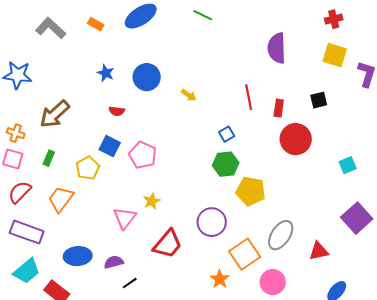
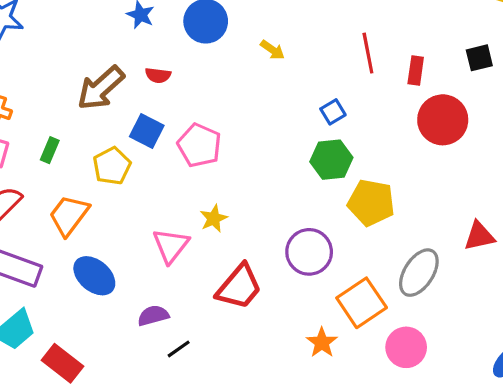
brown arrow: (55, 114) -> (101, 88), moved
red triangle: (319, 251) -> (479, 236), moved
blue ellipse: (78, 256) -> (94, 276), moved, turned 44

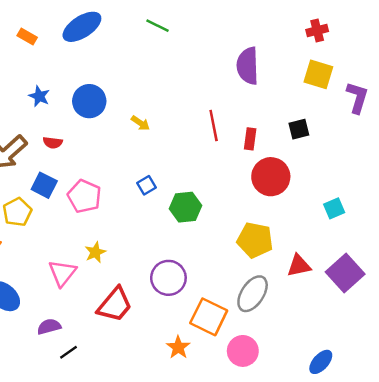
blue square: (333, 112) -> (147, 185), moved
yellow pentagon: (371, 203) -> (255, 240), moved
orange square: (362, 303) -> (209, 317), turned -30

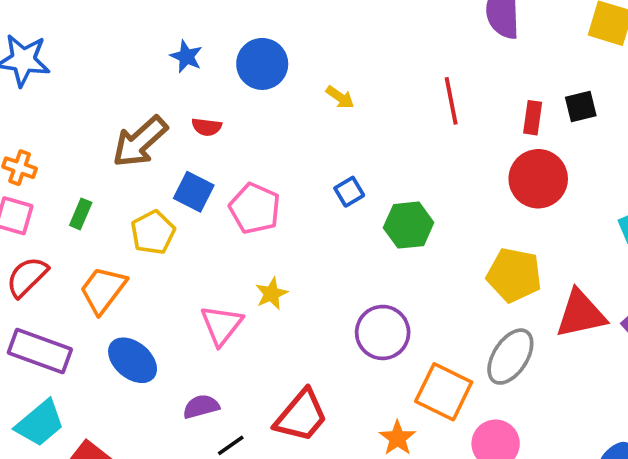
red rectangle: (250, 139) -> (533, 118), moved
red triangle: (299, 266) -> (581, 314), size x1.4
red trapezoid: (115, 305) -> (301, 416), moved

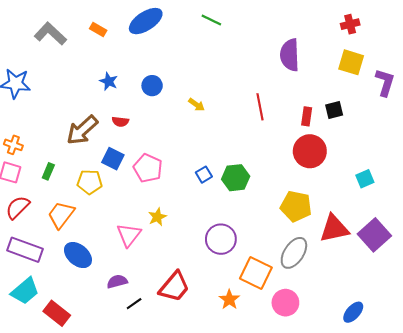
blue circle: (262, 64) -> (152, 86), size x0.7
blue square: (349, 192) -> (204, 175), moved
yellow pentagon: (153, 232) -> (90, 182), turned 30

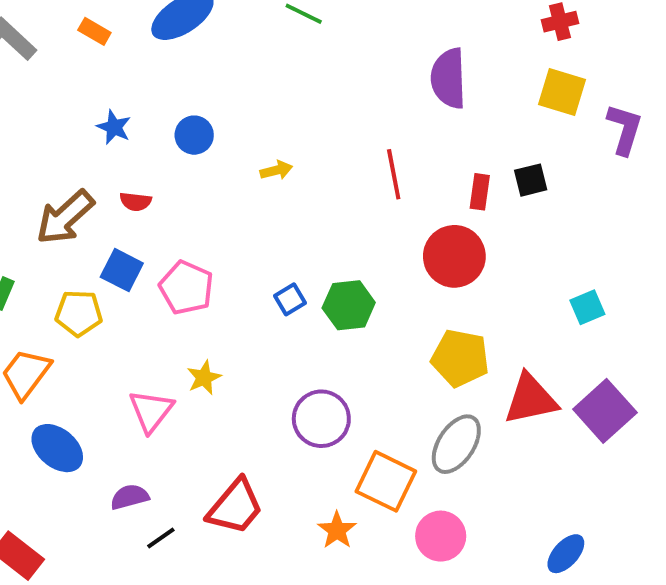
yellow arrow: (197, 105) -> (276, 170), turned -49
red circle: (310, 151) -> (454, 256), moved

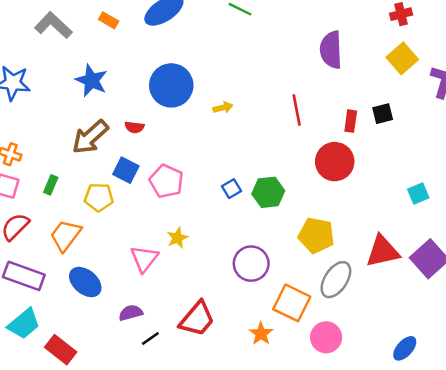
yellow square: (562, 92) -> (402, 58), turned 32
blue star: (114, 127) -> (91, 80), moved, size x1.5
blue circle: (194, 135) -> (171, 85), size x1.8
yellow pentagon: (460, 358) -> (316, 235), moved

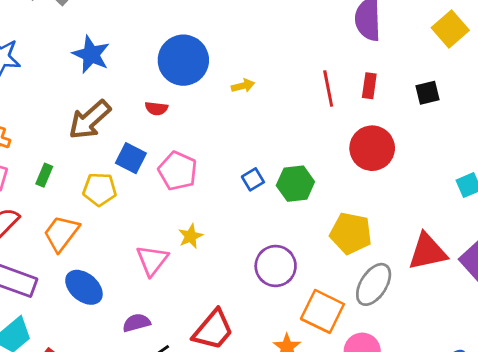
red rectangle: (351, 121) -> (369, 86), moved
red semicircle: (134, 127) -> (156, 108), moved

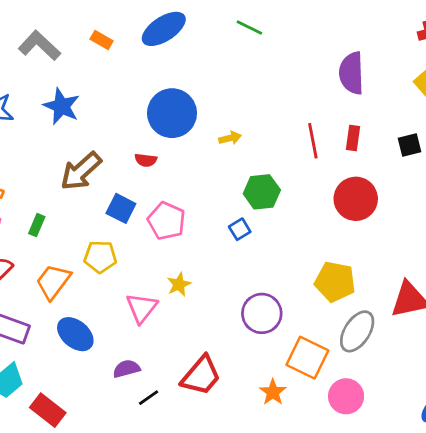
blue star: (91, 54) -> (62, 106), moved
green hexagon: (295, 184) -> (262, 192), moved
yellow pentagon: (100, 189) -> (100, 257), moved

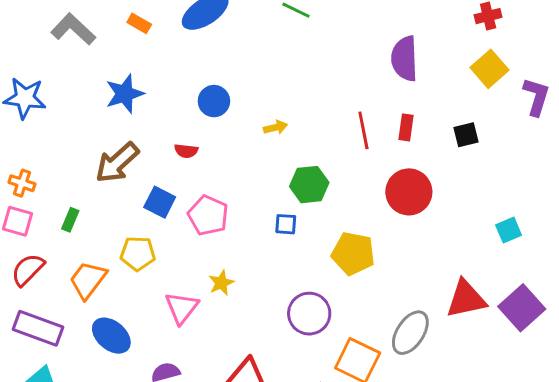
blue star: (62, 106) -> (125, 94), moved, turned 30
blue circle: (172, 113) -> (214, 101), size x0.6
blue square: (240, 229) -> (286, 224), turned 35
yellow pentagon: (335, 282) -> (353, 253), moved

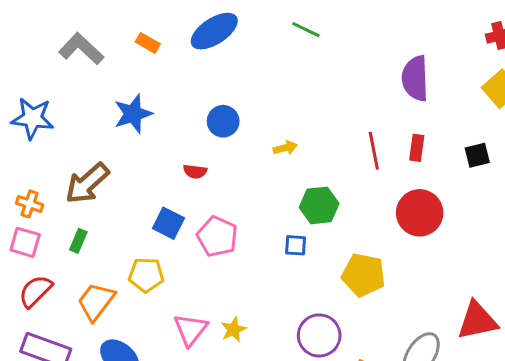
brown arrow: (117, 163) -> (87, 183), moved
yellow star: (221, 283) -> (233, 330), moved

